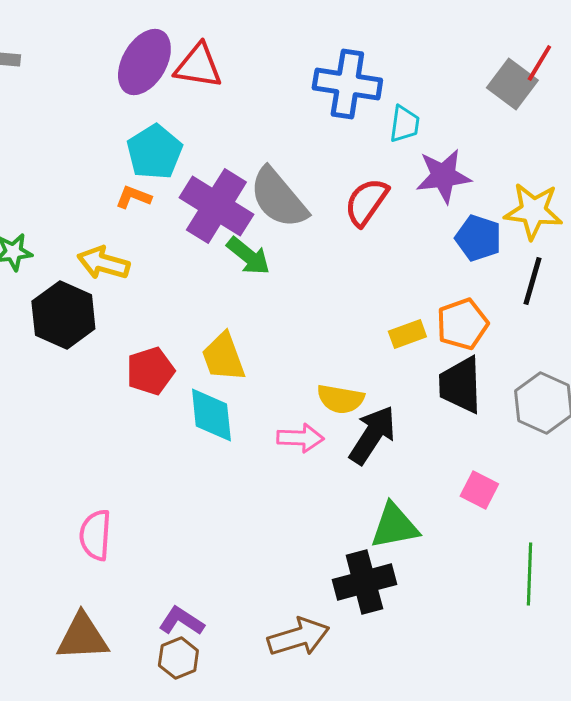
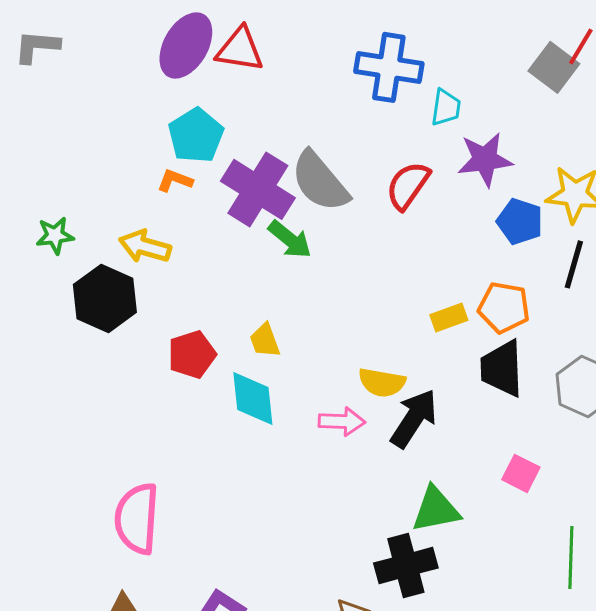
orange pentagon: (462, 324) -> (504, 307), turned 30
yellow trapezoid: (223, 357) -> (265, 340), size x0.7
pink semicircle: (95, 535) -> (137, 518), size x1.4

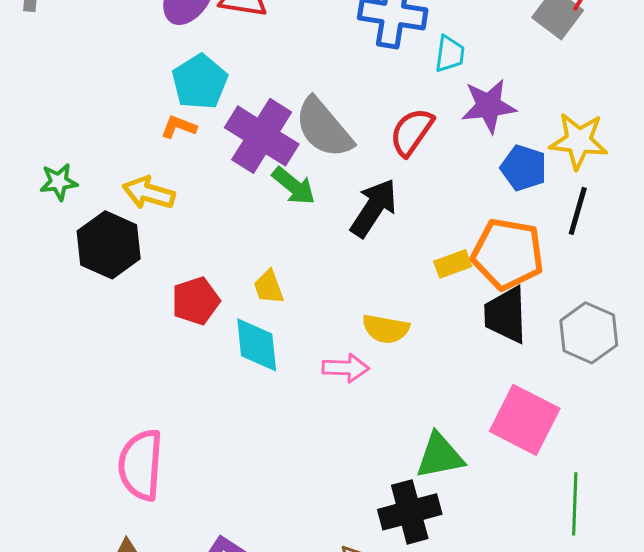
orange pentagon: (504, 307) -> (508, 254), size x1.4
black arrow: (414, 418) -> (374, 208), moved
pink square: (521, 473) -> (525, 420), size x1.8

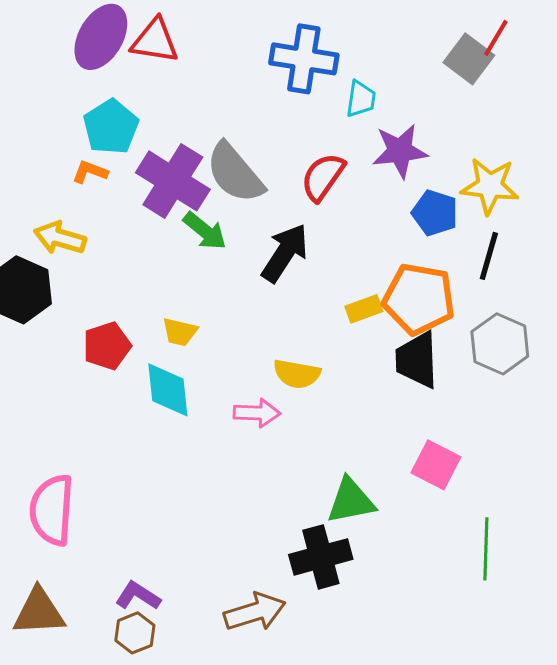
yellow trapezoid: (269, 287) -> (180, 332), turned -57
gray hexagon: (589, 333) -> (500, 344), moved
pink square: (525, 420) -> (436, 465), size x0.7

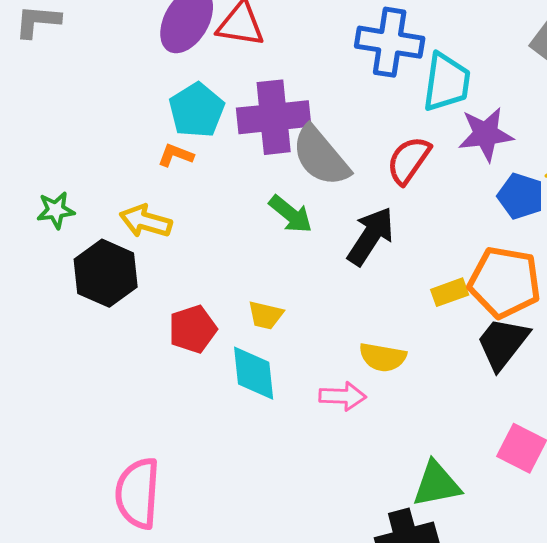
cyan trapezoid: (361, 99) -> (447, 82), size x1.6
purple cross: (173, 181) -> (274, 117), moved, turned -38
black trapezoid: (417, 360) -> (503, 343), turned 40

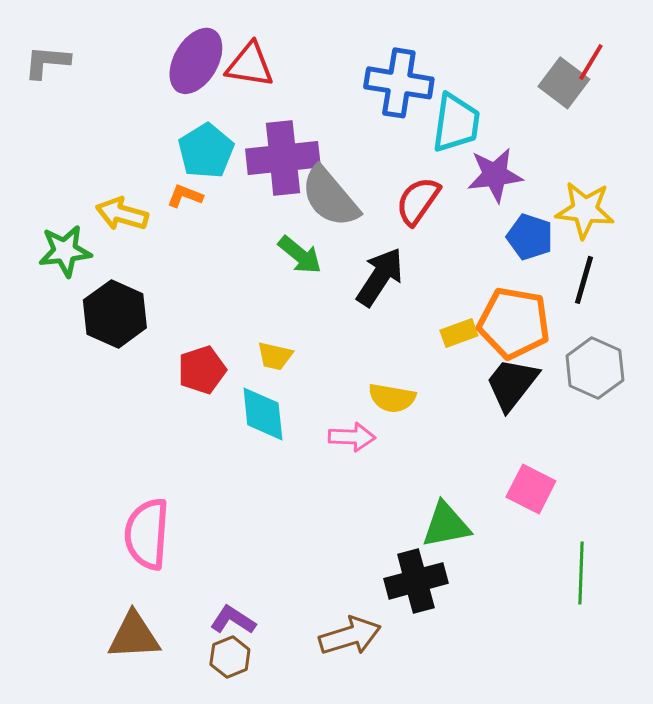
green star: (56, 210) -> (65, 251), size x1.4
yellow arrow: (146, 221) -> (122, 214), moved

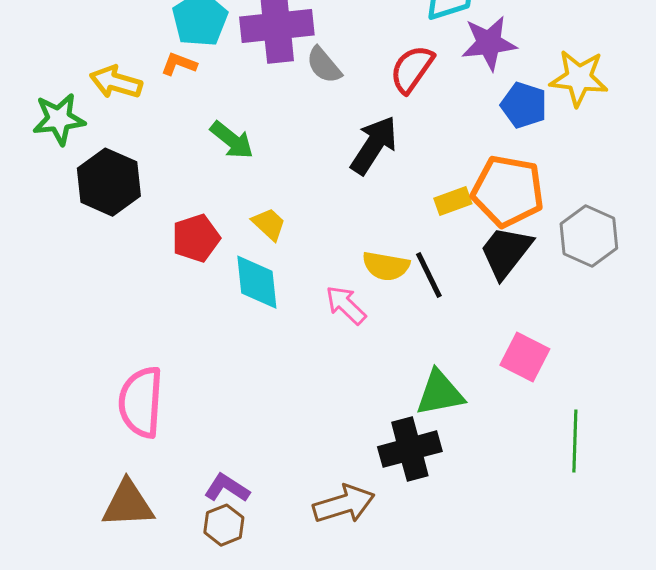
gray semicircle: (330, 197) -> (324, 65), size x0.6
green arrow: (300, 255) -> (232, 140), moved
black line: (584, 280) -> (429, 275), moved, turned -42
yellow trapezoid: (275, 356) -> (269, 224), turned -150
pink arrow: (352, 437) -> (346, 305), turned -138

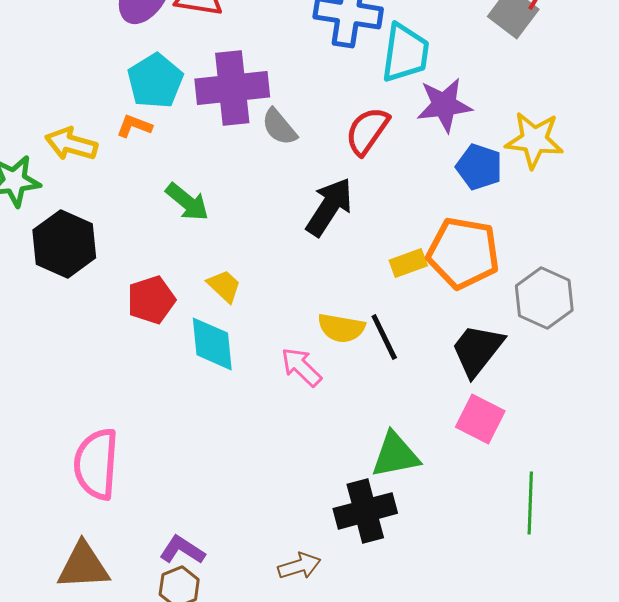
black trapezoid: (506, 252) -> (477, 350), moved
brown arrow: (344, 504) -> (299, 566), size x0.7

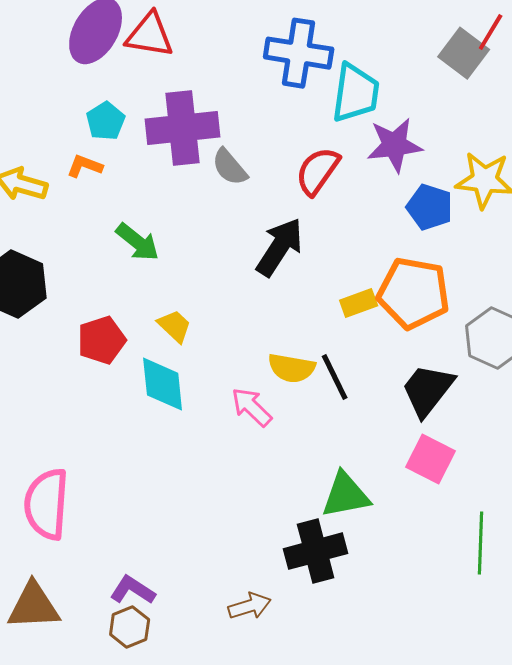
cyan pentagon: (155, 81) -> (106, 121), size x0.7

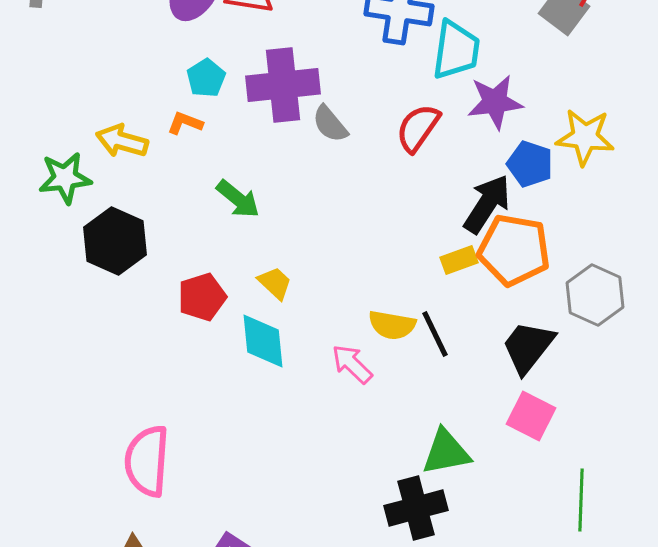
black arrow: (280, 247) -> (487, 204), moved

